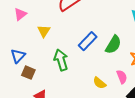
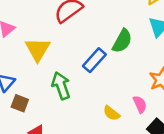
yellow triangle: (44, 31) -> (38, 49), size x1.5
green semicircle: (113, 45) -> (122, 41), moved

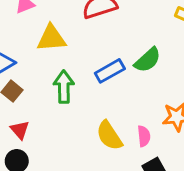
yellow triangle: (38, 49) -> (51, 38), turned 36
yellow semicircle: (111, 113) -> (109, 136), size x1.5

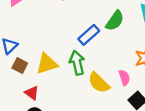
yellow triangle: (51, 38) -> (47, 64), moved
green arrow: (64, 87) -> (77, 63), moved

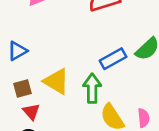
yellow triangle: (47, 64) -> (56, 81), turned 35
brown square: (20, 66) -> (23, 88), moved, turned 35

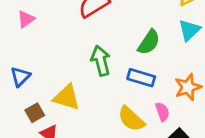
blue rectangle: (113, 59) -> (141, 78), moved, turned 60
green arrow: (92, 88) -> (101, 61), moved

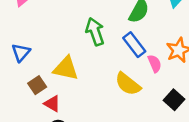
blue rectangle: (141, 78) -> (134, 45), turned 40
pink semicircle: (162, 112) -> (155, 64), moved

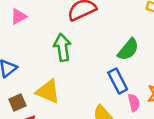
green arrow: (95, 32) -> (62, 47), moved

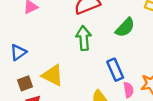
green arrow: (62, 47) -> (84, 38), moved
green semicircle: (128, 49) -> (125, 27), moved

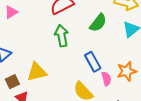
yellow triangle: (53, 75) -> (37, 72), turned -35

